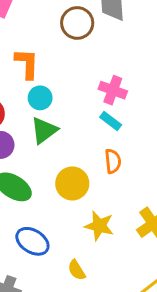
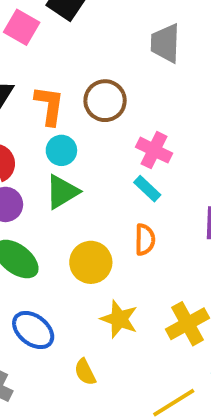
brown circle: (77, 23) -> (105, 101), moved

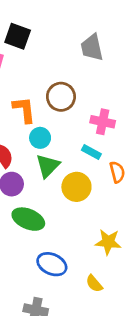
cyan rectangle: (147, 189) -> (91, 152), moved
orange semicircle: (145, 240) -> (117, 172), moved
yellow circle: (91, 262) -> (76, 187), moved

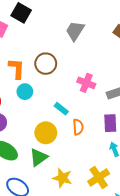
gray trapezoid: (92, 47) -> (75, 31), turned 35
pink cross: (103, 122) -> (86, 83), moved
green triangle: (48, 166) -> (39, 157), moved

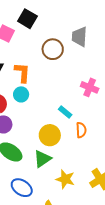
gray trapezoid: (75, 31) -> (79, 37), turned -30
brown circle: (46, 64) -> (53, 49), moved
cyan circle: (25, 92) -> (21, 94), moved

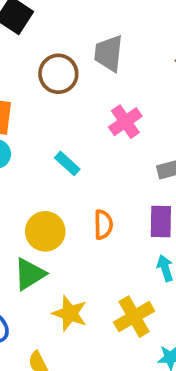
pink cross: (90, 87) -> (125, 122), moved, turned 30
cyan rectangle: (65, 112) -> (67, 163), moved

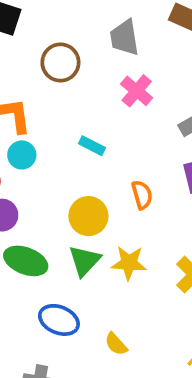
gray trapezoid: (109, 53) -> (124, 38), moved
yellow star: (70, 313) -> (129, 263), moved

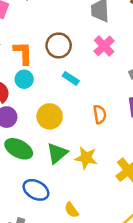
brown circle: (60, 62) -> (59, 45), moved
yellow circle: (88, 216) -> (50, 116), moved

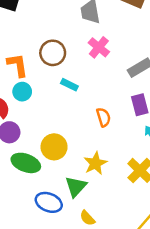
yellow circle: (50, 116) -> (54, 147), moved
green triangle: (57, 153) -> (76, 187), moved
yellow star: (86, 158) -> (95, 163), turned -30

